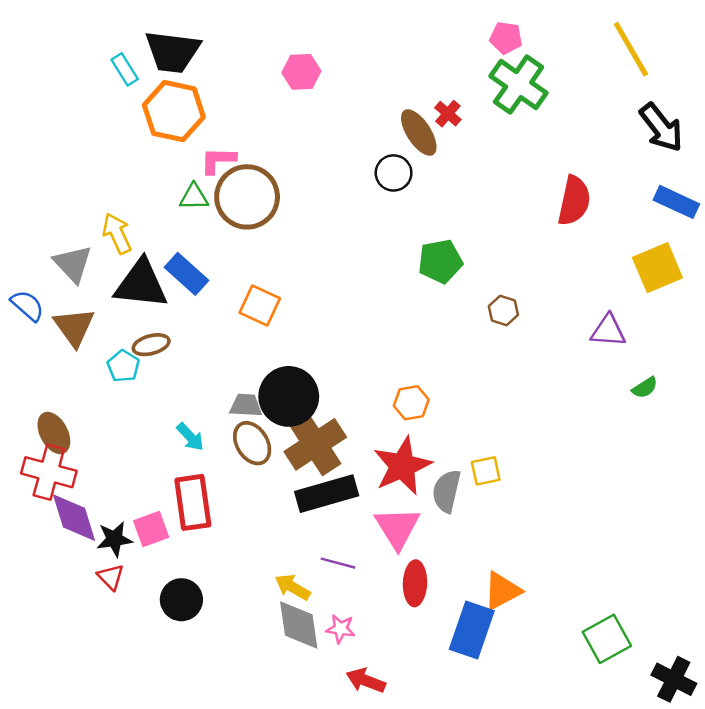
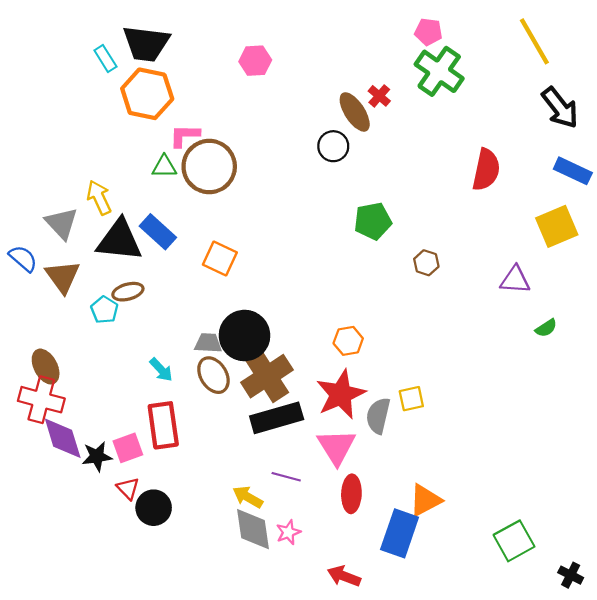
red triangle: (111, 577) -> (128, 488), moved
pink star: (341, 629) -> (288, 532), turned -30
black cross: (674, 679) -> (571, 575), size x0.7
red arrow: (366, 681) -> (344, 576), moved

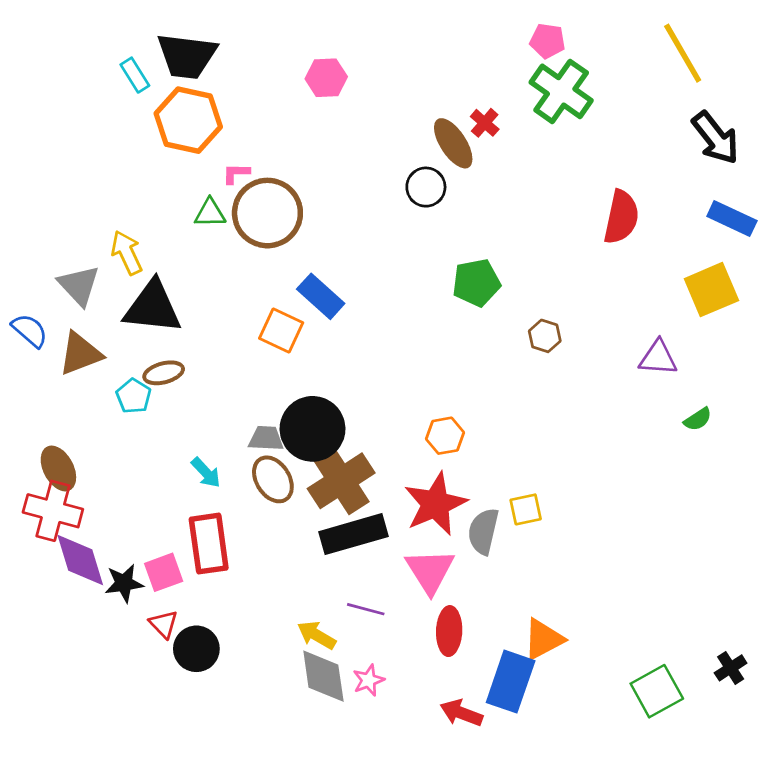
pink L-shape: (185, 136) -> (236, 173), size x0.7
blue rectangle: (158, 232) -> (321, 296), moved
brown triangle: (63, 277) -> (80, 354), turned 45
black cross: (571, 575) -> (731, 668), moved, turned 30
red arrow: (344, 576) -> (461, 713), moved

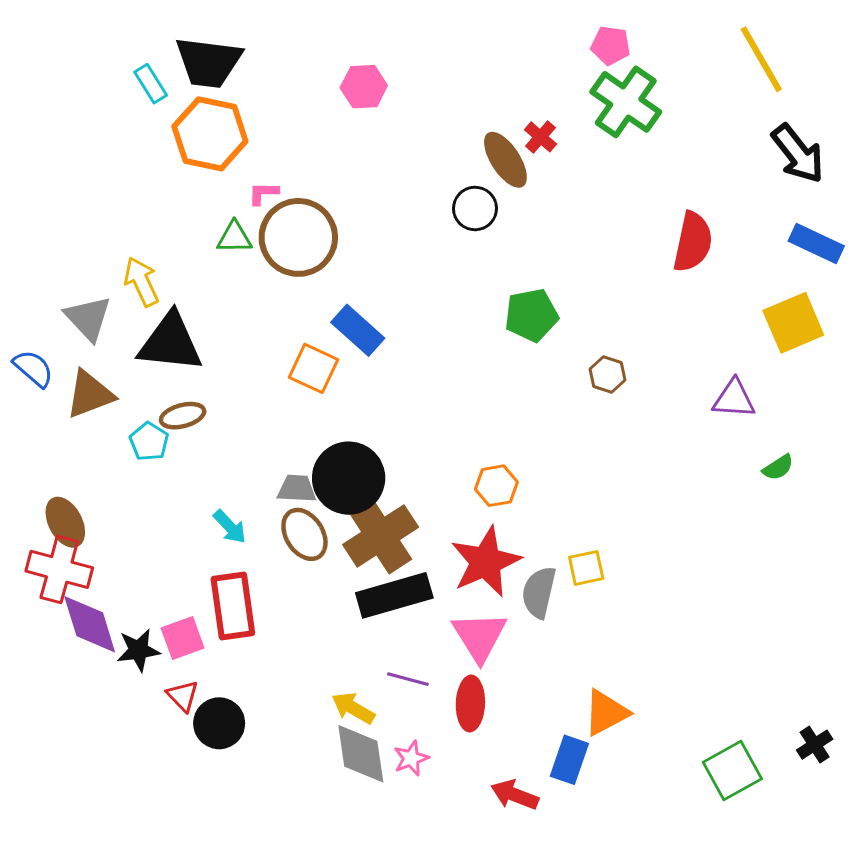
red ellipse: (449, 631) -> (470, 703), moved
blue rectangle: (511, 682) -> (569, 760), size x0.7

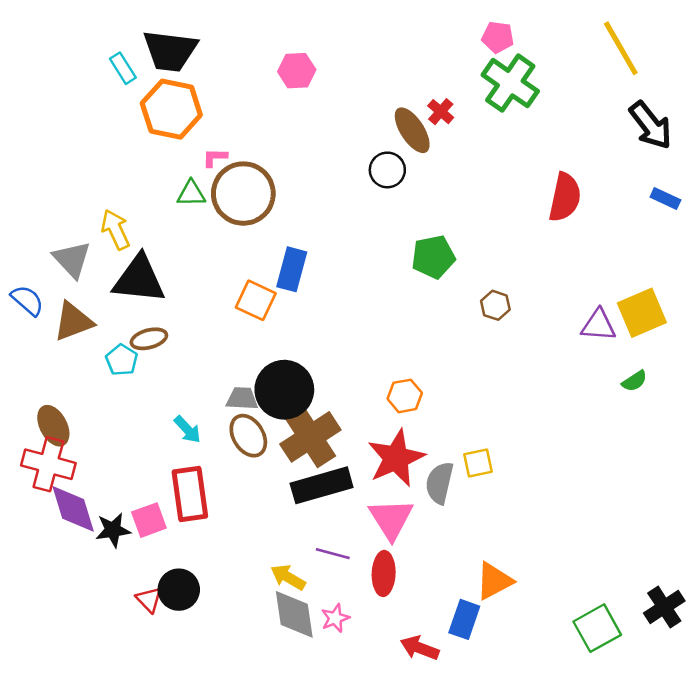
blue rectangle: (816, 244) -> (665, 199), size x0.7
yellow square: (793, 323) -> (642, 313), moved
blue rectangle: (358, 330) -> (292, 269), turned 63
red triangle: (183, 696) -> (149, 600), moved
black cross: (815, 745) -> (664, 607), size x1.4

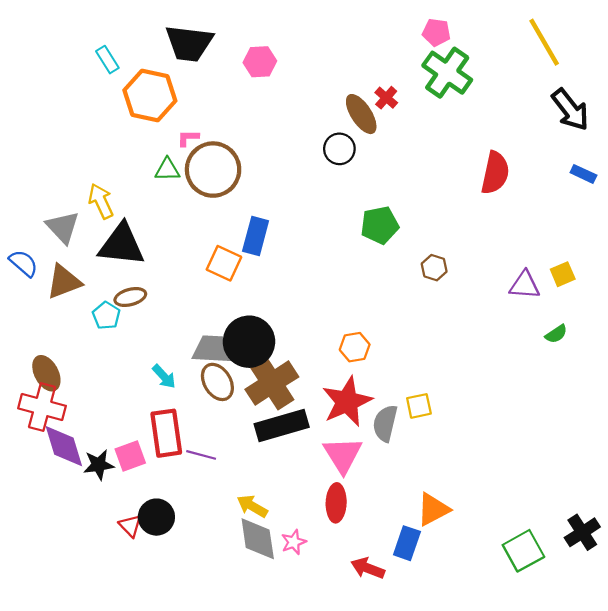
black trapezoid: (170, 51) -> (189, 43), moved
yellow square: (642, 313) -> (563, 274), size x0.6
gray trapezoid: (242, 398) -> (212, 349), size x1.4
purple line: (333, 554) -> (201, 455), moved

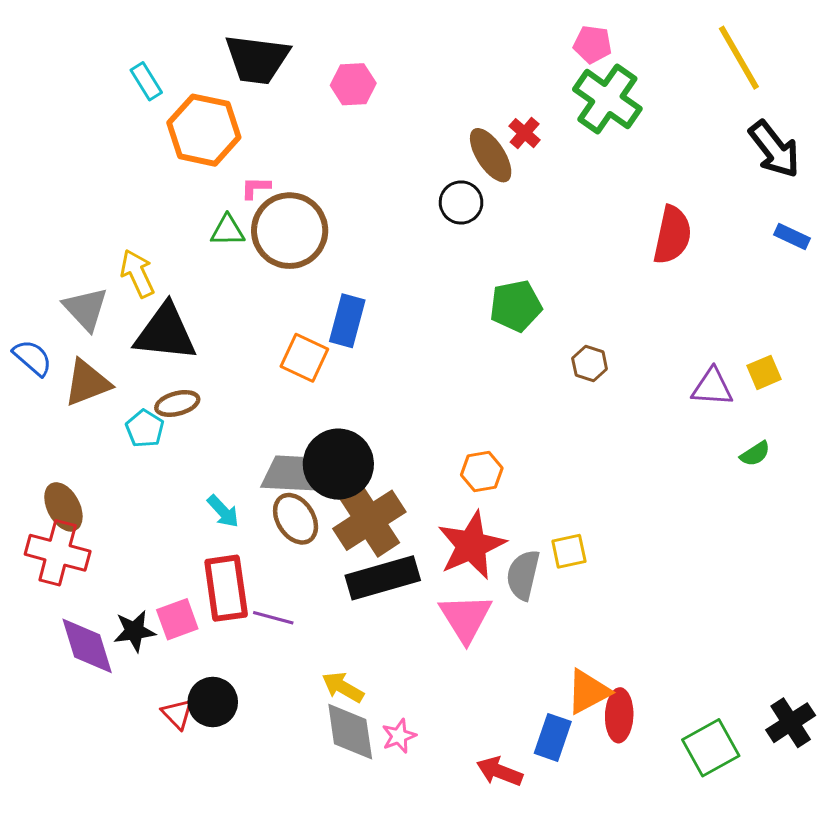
purple diamond: (64, 446) -> (87, 646), moved
red ellipse: (336, 503) -> (619, 715), moved

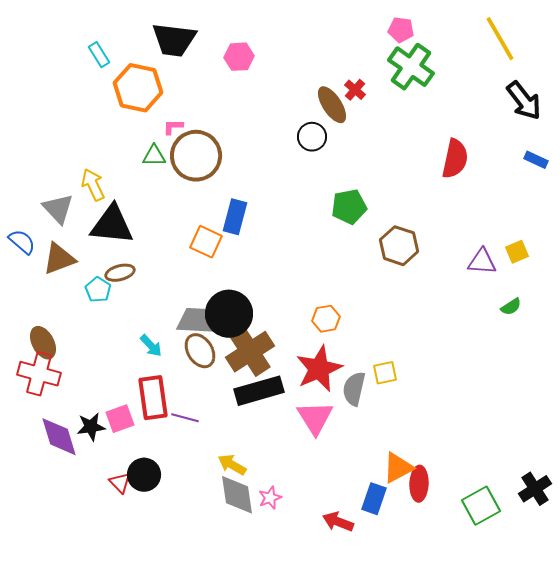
brown hexagon: (590, 364) -> (399, 246), size x1.6

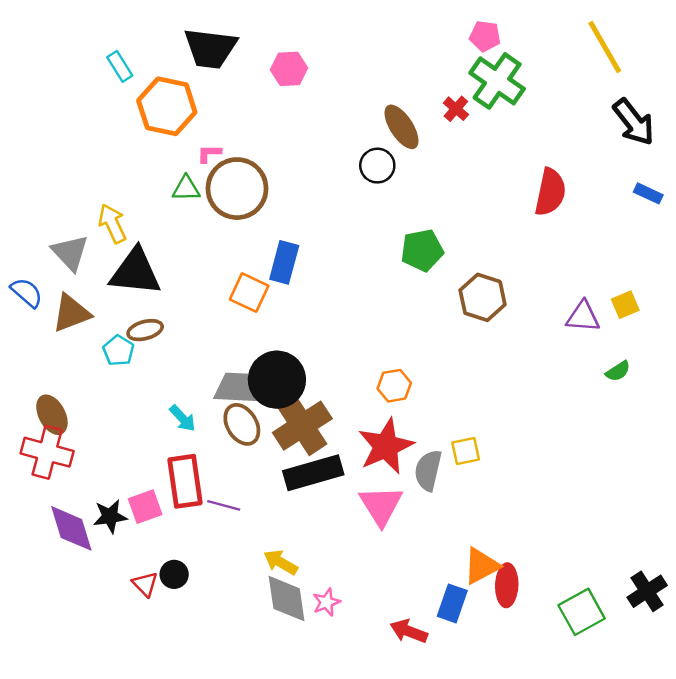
red cross: (355, 90) -> (456, 109), moved
black circle: (144, 475) -> (174, 574), size x0.7

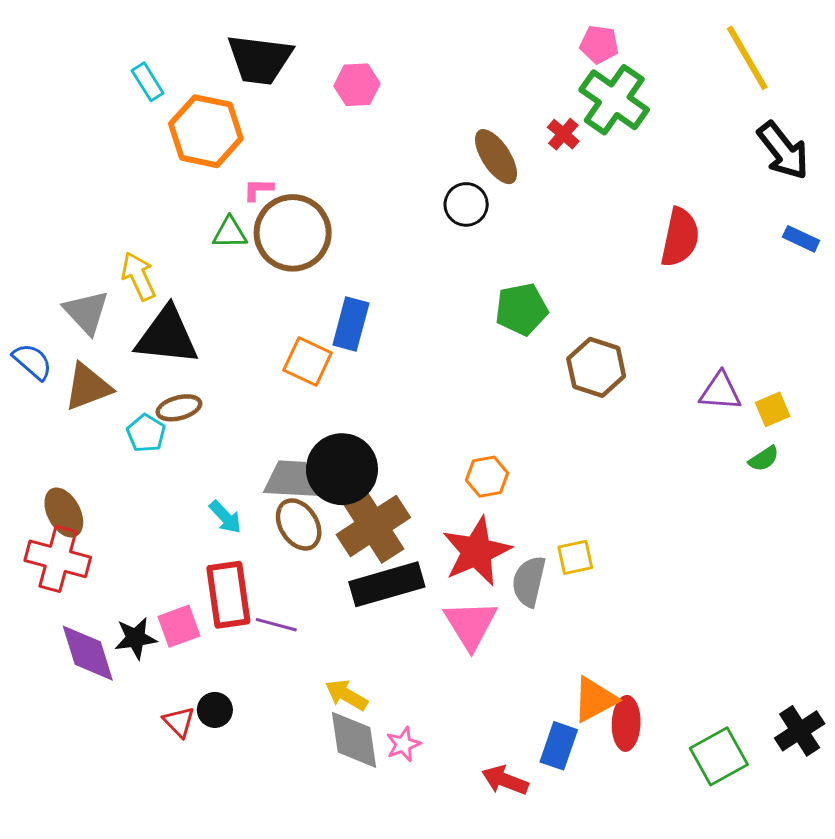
yellow square: (625, 305) -> (773, 409), moved

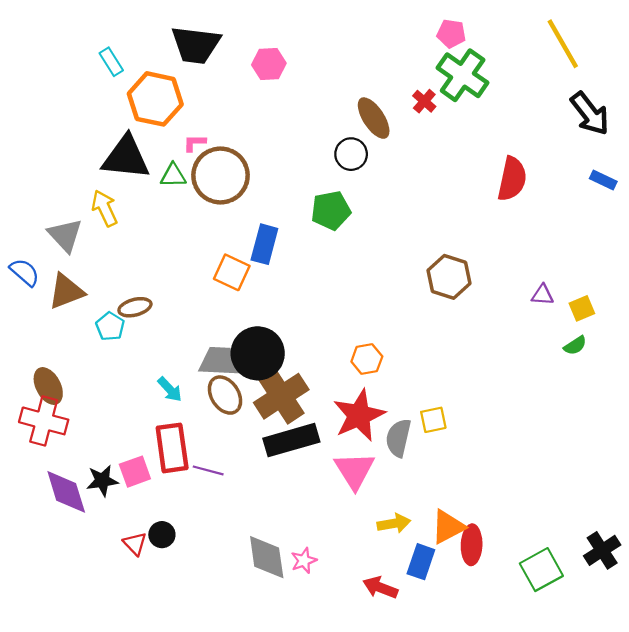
green pentagon: (521, 309) -> (331, 210), moved
black triangle: (167, 336) -> (126, 157), moved
purple triangle: (720, 391) -> (542, 295), size x0.7
yellow arrow: (346, 695) -> (394, 523), moved, turned 140

